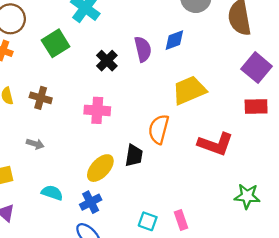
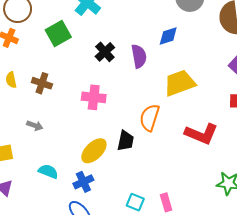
purple semicircle: (143, 49) -> (139, 56), moved

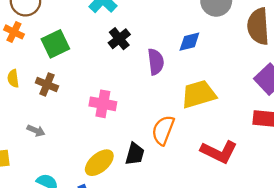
green square: (58, 34) -> (55, 44), moved
black cross: (105, 52) -> (119, 39), moved

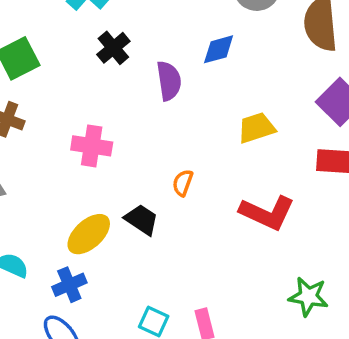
yellow trapezoid: (199, 94) -> (256, 128), moved, size x0.7
orange semicircle: (163, 130) -> (183, 183), size x0.6
black trapezoid: (135, 154) -> (142, 220), turned -70

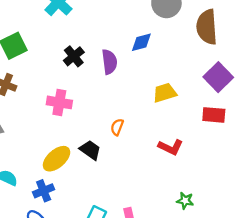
black cross: (113, 48) -> (74, 56), moved
red L-shape: (267, 213) -> (171, 147), size x0.7
green star: (308, 297) -> (185, 201), moved, size x0.7

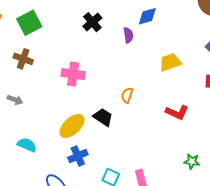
black cross: (74, 56) -> (92, 22), moved
purple semicircle: (109, 62) -> (128, 35), moved, size x0.7
blue cross: (44, 191) -> (78, 156), moved

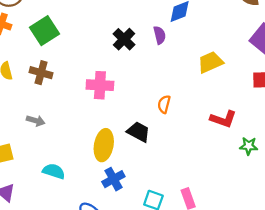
black cross: (92, 22) -> (124, 39), moved
yellow ellipse: (72, 126) -> (104, 145), turned -32
green star: (192, 161) -> (249, 146), moved

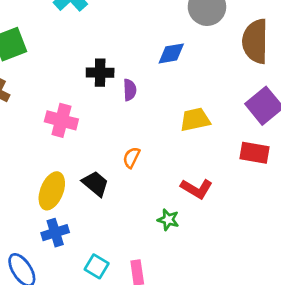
purple semicircle: (160, 35) -> (130, 90), moved
black cross: (124, 39) -> (100, 73), turned 35
green star: (249, 146) -> (168, 220), moved

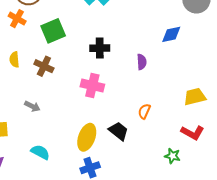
black cross: (100, 73) -> (100, 48), moved
yellow trapezoid: (195, 120) -> (195, 97), moved

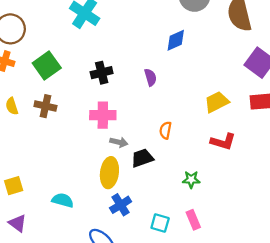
gray arrow: (32, 106) -> (119, 142), moved
black trapezoid: (118, 131) -> (142, 158), turned -45
green star: (172, 156) -> (191, 180), moved

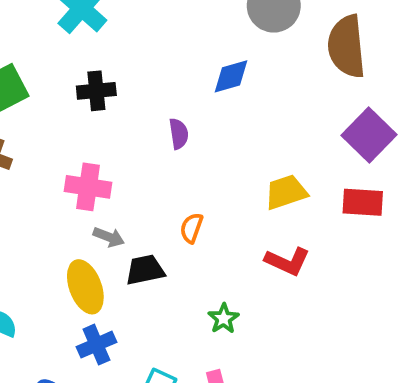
black cross: (102, 73) -> (96, 91), moved
yellow ellipse: (109, 173) -> (85, 287), turned -36
green star: (191, 180) -> (224, 319), turned 30

